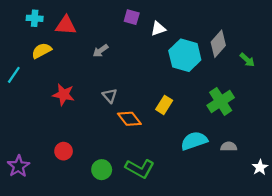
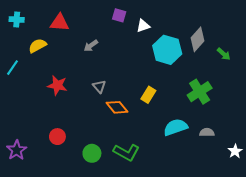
cyan cross: (35, 18) -> (17, 20), moved

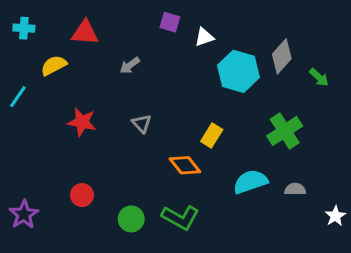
orange diamond: (117, 107) -> (185, 165), moved

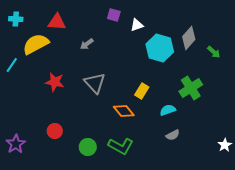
yellow semicircle: (54, 65) -> (36, 44), size x1.5
gray triangle: (142, 124) -> (95, 83), size x1.6
cyan semicircle: (250, 182) -> (168, 110), moved, size x0.7
gray semicircle: (295, 189) -> (173, 135), moved, turned 152

